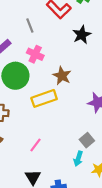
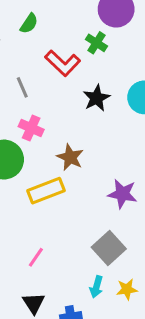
gray square: (87, 140) -> (109, 248), size x1.5
cyan arrow: (78, 159) -> (96, 287), moved

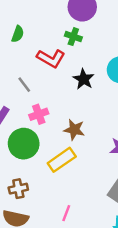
pink cross: (31, 128) -> (39, 114), turned -30

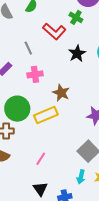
green circle: (24, 144) -> (17, 109), moved

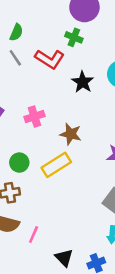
gray line: (28, 48) -> (15, 58), moved
green circle: (17, 109) -> (19, 163), size x0.6
pink line: (41, 159) -> (34, 234), moved

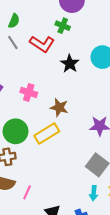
pink cross: (34, 117) -> (29, 92), turned 35
green circle: (19, 163) -> (16, 131), size x1.5

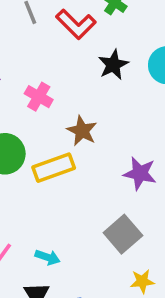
cyan arrow: (94, 193) -> (48, 257), moved, turned -88

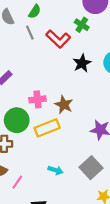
pink cross: (39, 97) -> (37, 99), moved, turned -35
cyan arrow: (48, 257) -> (56, 170), moved

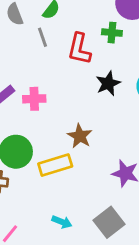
green cross: (82, 25) -> (112, 33), turned -32
red L-shape: (58, 39) -> (79, 49), turned 55
pink cross: (37, 99) -> (34, 99), moved

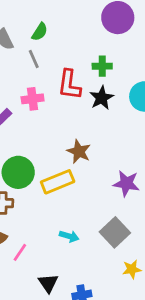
green cross: (112, 33) -> (102, 66), moved
red L-shape: (79, 49) -> (69, 85), moved
pink cross: (34, 99) -> (33, 99), moved

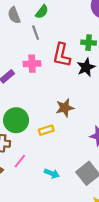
brown star: (79, 151) -> (65, 108), turned 30
yellow rectangle: (58, 182) -> (46, 130), size x0.6
pink line: (20, 252) -> (20, 161), moved

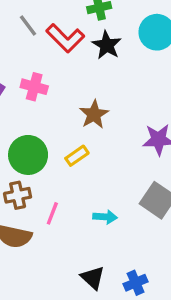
gray line: (36, 33) -> (28, 25), moved
red L-shape: (62, 55) -> (65, 38), turned -40
pink cross: (32, 64) -> (34, 87), moved, turned 35

